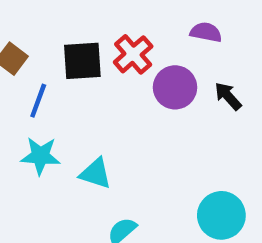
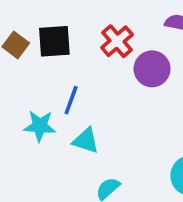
black square: (82, 61) -> (54, 41), moved
blue line: (38, 101) -> (71, 100), moved

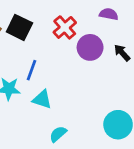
black square: (54, 41) -> (19, 27), turned 30

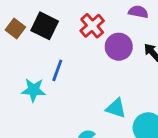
cyan triangle: (42, 99) -> (116, 108), moved

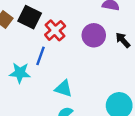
red cross: (92, 26) -> (55, 30), moved
cyan triangle: (116, 108) -> (63, 89), moved

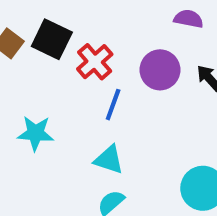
blue line: (40, 56) -> (113, 105), moved

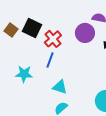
purple circle: (160, 70) -> (85, 33), moved
blue line: (113, 105) -> (50, 60), moved

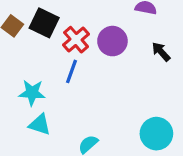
purple circle: (85, 33) -> (112, 41), moved
cyan triangle: (60, 87) -> (40, 125), moved

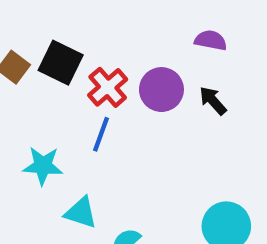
black arrow: (161, 52) -> (213, 101), moved
cyan triangle: (40, 125) -> (81, 213), moved

